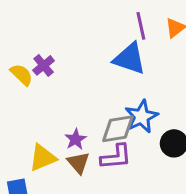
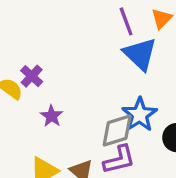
blue triangle: (130, 59) -> (140, 54), moved, turned 33
purple star: (76, 139) -> (52, 116), moved

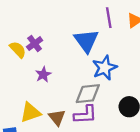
blue triangle: (140, 54) -> (86, 41), moved
blue star: (140, 115) -> (105, 68), moved

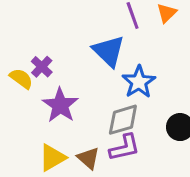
purple star: (43, 75) -> (60, 105), size x1.6

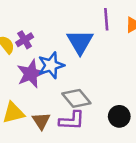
blue star: (139, 82) -> (51, 65), moved
gray diamond: (123, 120) -> (76, 98), turned 52

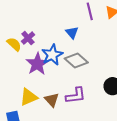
blue triangle: (80, 42) -> (72, 33), size x0.6
gray diamond: (76, 98) -> (76, 61), moved

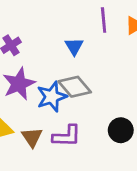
blue star: (52, 55) -> (52, 97), moved

